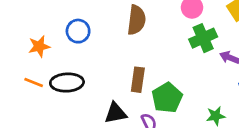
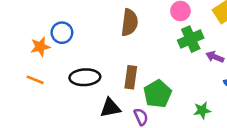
blue circle: (78, 31) -> (62, 33), moved
black ellipse: (67, 83) -> (85, 77), moved

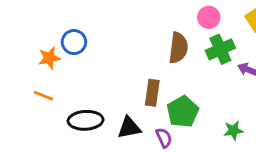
brown semicircle: (129, 22) -> (178, 48), moved
black ellipse: (85, 77) -> (86, 120), moved

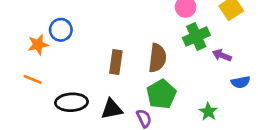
brown semicircle: (178, 48) -> (157, 58), moved
brown rectangle: (152, 93) -> (116, 62), moved
green star: (233, 130) -> (208, 112), turned -30

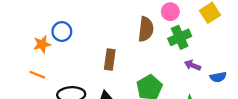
purple arrow: (222, 55) -> (192, 65), moved
brown semicircle: (157, 58) -> (146, 29), moved

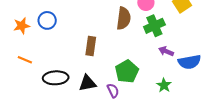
orange star: (42, 44) -> (22, 26), moved
blue semicircle: (218, 77) -> (189, 62), size x1.5

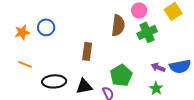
purple arrow: (166, 51) -> (158, 67), moved

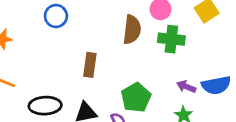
blue circle: (46, 27) -> (56, 16), moved
green cross: (147, 32) -> (171, 39), turned 30

